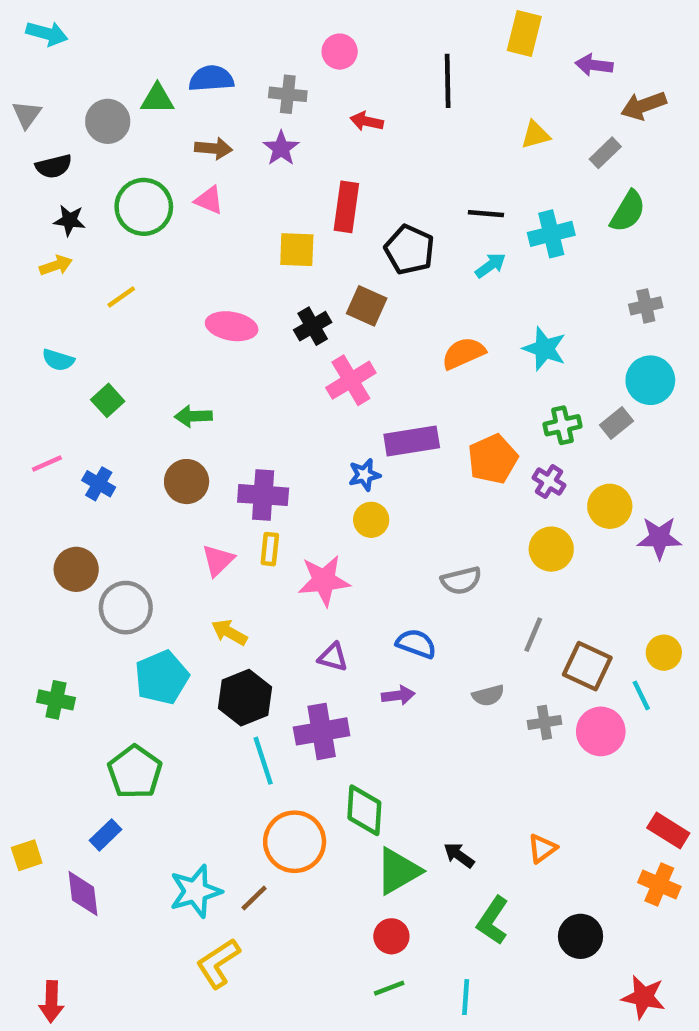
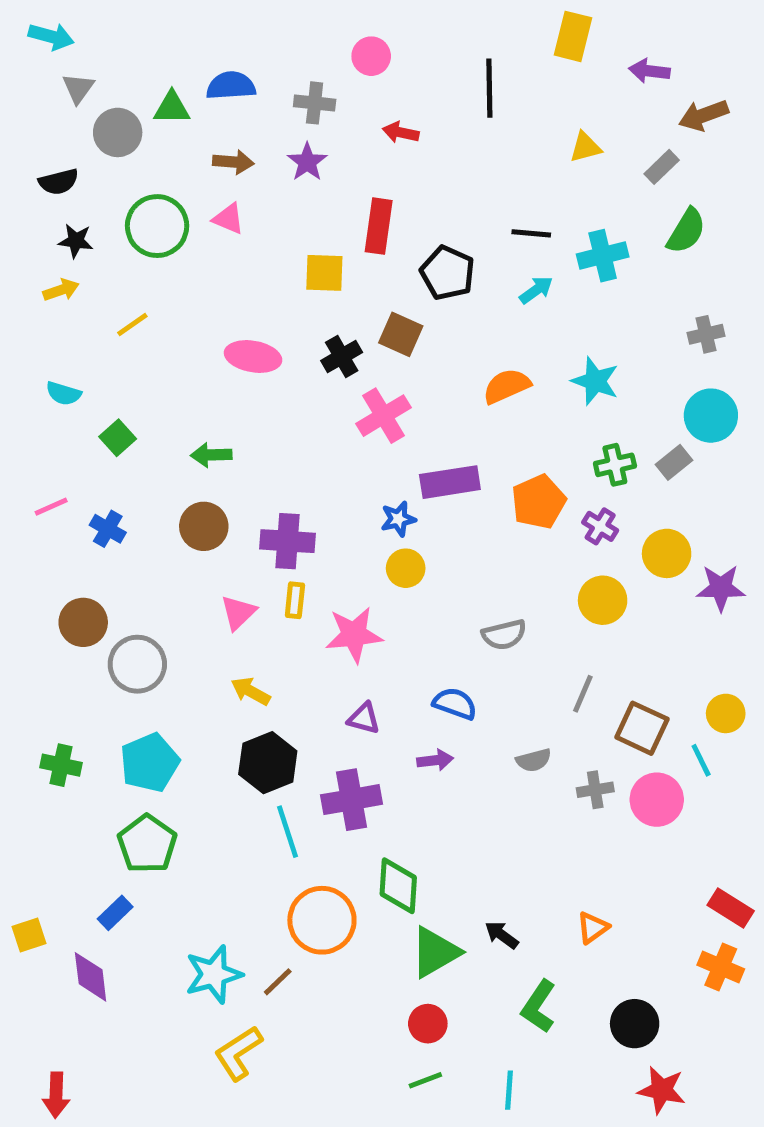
gray triangle: (27, 115) -> (78, 88), moved
cyan pentagon: (162, 677) -> (150, 763), moved
red star: (644, 997) -> (662, 1090), moved

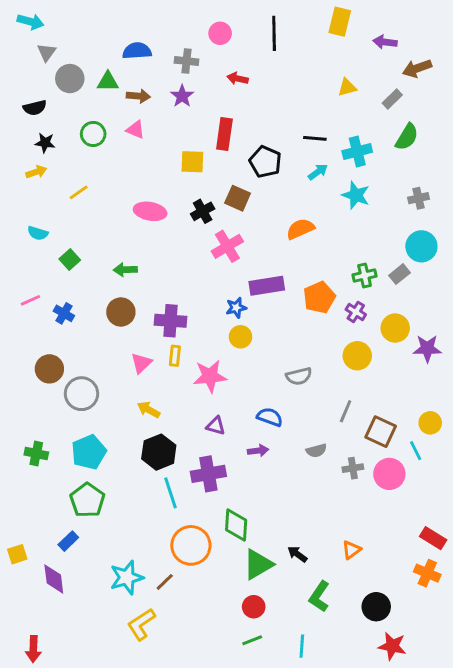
black line: (489, 88) -> (274, 33), moved
green triangle: (172, 108) -> (108, 81), moved
green circle: (157, 226) -> (93, 134), size x0.7
cyan star: (595, 381) -> (356, 195), moved

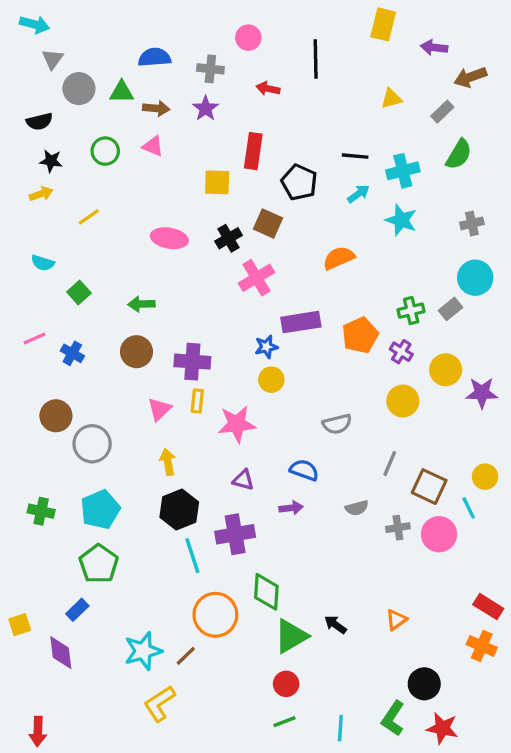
black line: (274, 33) -> (316, 59), moved
yellow arrow: (149, 410) -> (168, 462), turned 50
green L-shape: (319, 596) -> (393, 718), moved

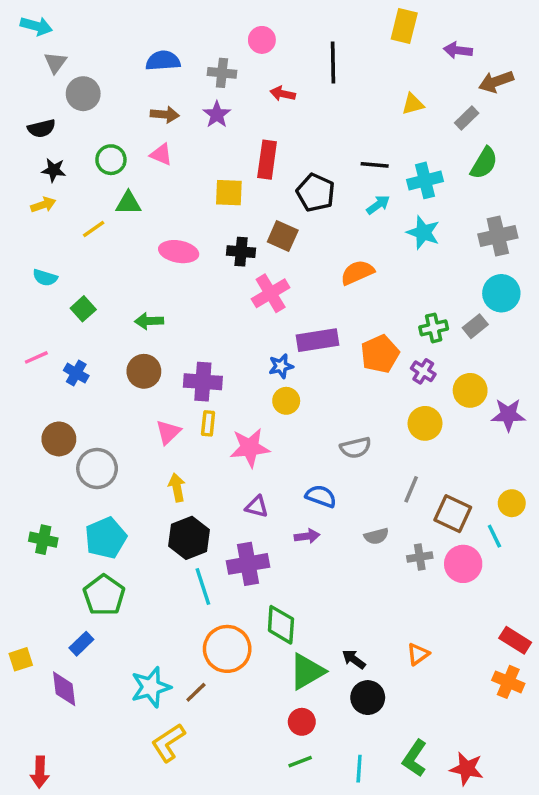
green triangle: (122, 92) -> (128, 203), moved
gray cross: (472, 223) -> (498, 236), size x1.5
black cross: (229, 238) -> (241, 252), turned 35
black circle: (424, 684) -> (368, 698), moved

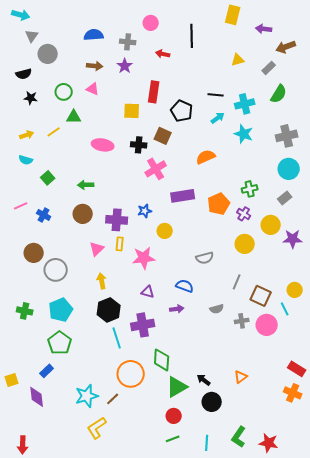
yellow arrow: (43, 205) -> (27, 135), moved
gray rectangle: (475, 326) -> (285, 198), moved
blue star: (281, 366) -> (145, 211), moved

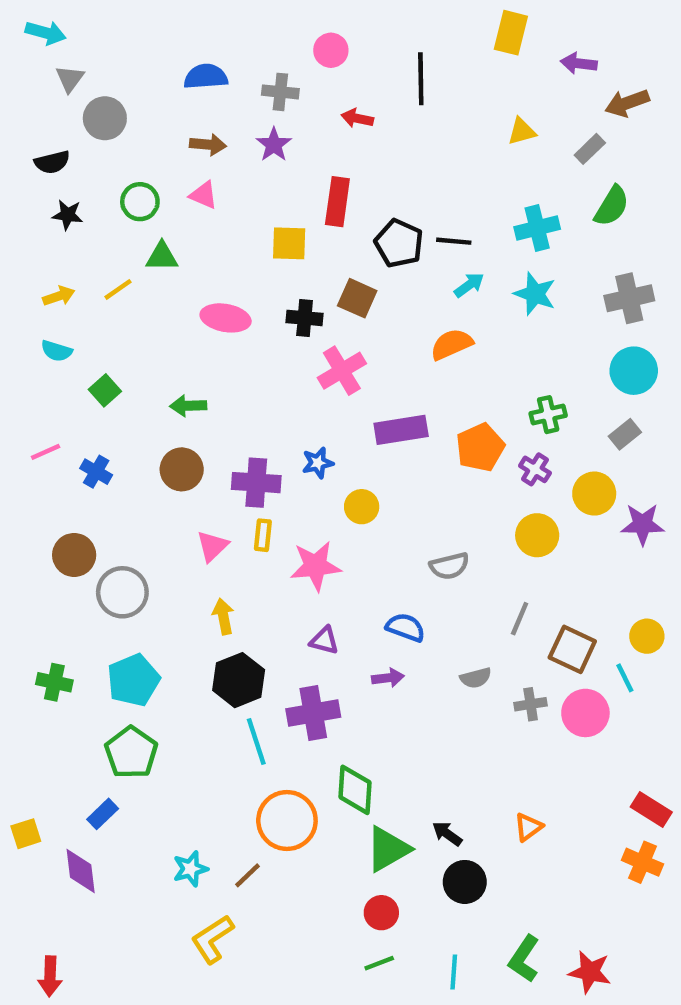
black line: (216, 95) -> (454, 241), moved
cyan arrow: (218, 118) -> (469, 285), moved
cyan star: (87, 396) -> (190, 869), size x0.7

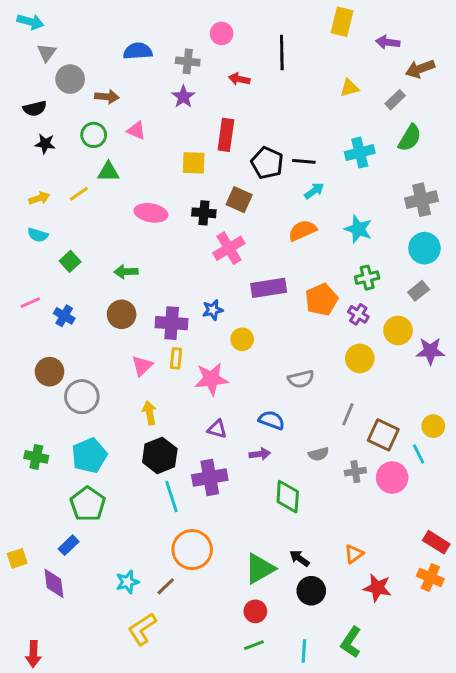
brown arrow: (208, 145) -> (107, 97), moved
cyan star: (535, 294) -> (358, 229), moved
green diamond: (355, 790) -> (288, 497), moved
red star: (590, 972) -> (377, 588), moved

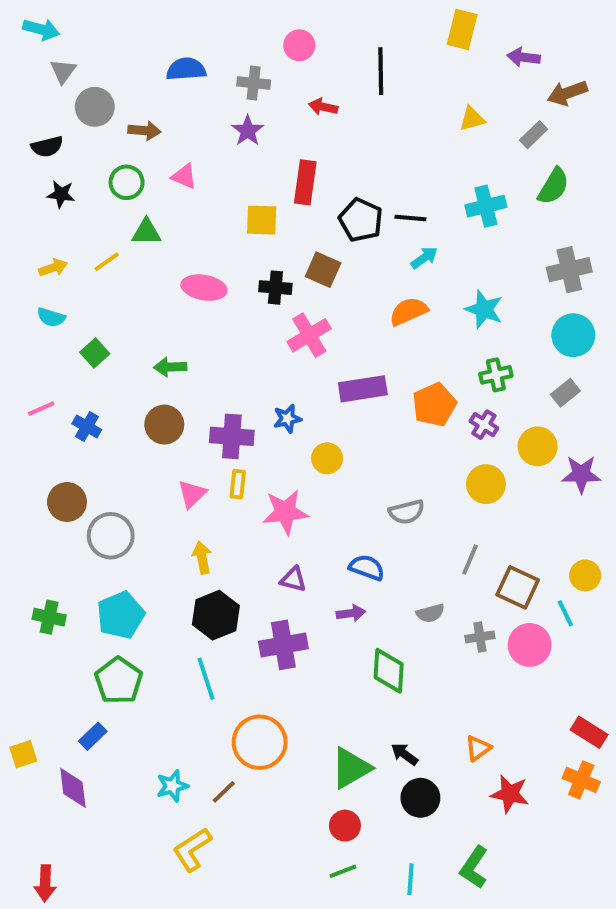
cyan line: (172, 497) -> (206, 679), moved

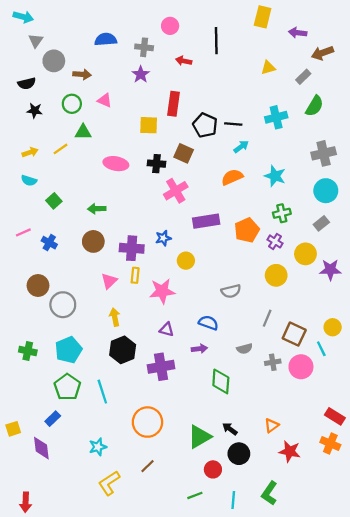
cyan line: (206, 679) -> (102, 392), moved
brown line: (224, 792) -> (147, 466), moved
red circle: (345, 826) -> (213, 469), moved

